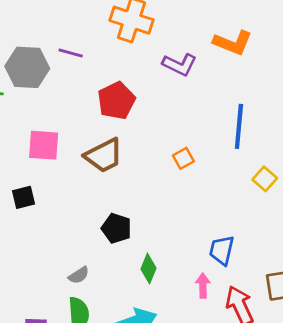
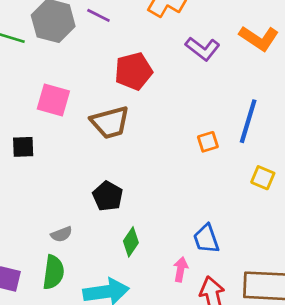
orange square: (183, 158) -> (208, 142), moved
yellow square: (265, 179) -> (263, 178), turned -30
blue trapezoid: (222, 250) -> (206, 239), turned -44

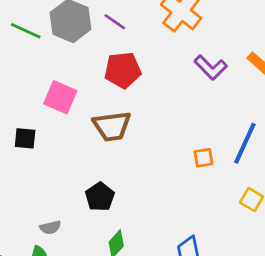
red pentagon: (134, 71) -> (123, 70), moved

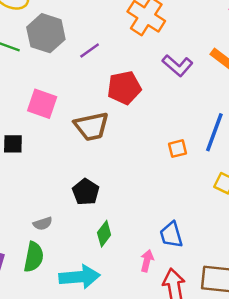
purple line: (115, 22) -> (90, 50), moved, turned -65
red pentagon: (123, 70) -> (124, 88), moved

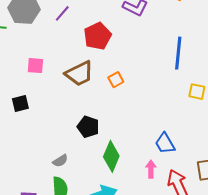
pink square: (42, 104) -> (35, 66), size x0.7
orange square: (178, 149) -> (116, 80), moved
green diamond: (104, 234) -> (111, 156), size x1.4

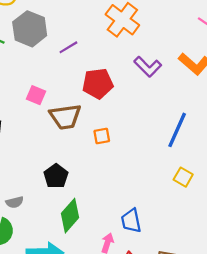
pink square: (35, 66) -> (36, 95), moved

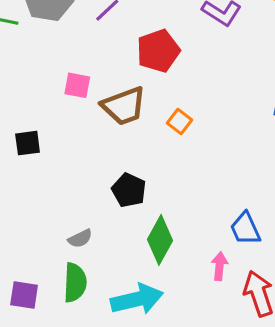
orange square: (102, 136) -> (180, 122), turned -30

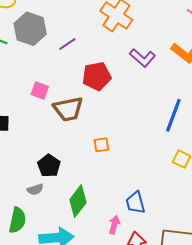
orange square: (180, 122) -> (101, 145), moved, turned 35
black pentagon: (129, 190) -> (49, 166), moved
gray semicircle: (80, 238) -> (35, 189), moved

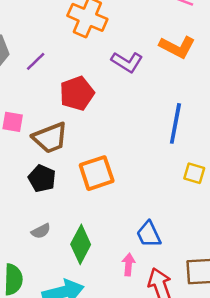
orange square: (101, 145) -> (97, 173), size x1.8
black pentagon: (49, 166) -> (42, 178), moved
gray semicircle: (35, 189) -> (41, 231), moved

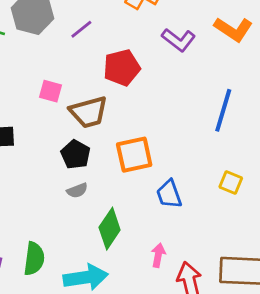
yellow square: (194, 173) -> (231, 182), moved
gray semicircle: (41, 231) -> (77, 190), moved
blue trapezoid: (149, 234) -> (169, 194), moved

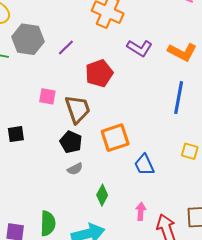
orange L-shape: (233, 29) -> (182, 52), moved
brown trapezoid: (89, 112) -> (78, 109), turned -88
green diamond: (110, 229) -> (102, 195), size x0.7

